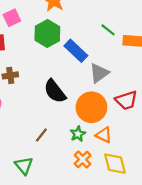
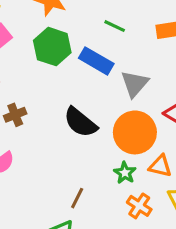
green line: (108, 30) -> (115, 26), moved
brown line: (41, 135) -> (77, 198), moved

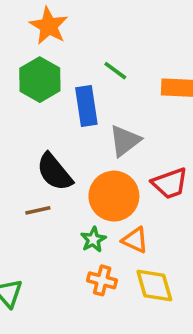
blue rectangle: (96, 61) -> (86, 106), turned 40
brown line: (77, 198) -> (38, 210), moved, turned 40
orange cross: (139, 206) -> (102, 280), turned -30

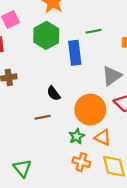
green line: (115, 71) -> (94, 31), turned -49
gray triangle: (125, 141) -> (112, 76), moved
black semicircle: (54, 172) -> (54, 93), size x0.6

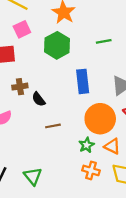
blue rectangle: (75, 53) -> (83, 81), moved
black semicircle: (54, 93) -> (39, 99), moved

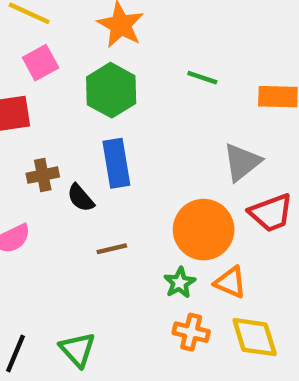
green line: (104, 41) -> (202, 78), turned 32
blue rectangle: (83, 81) -> (116, 163), moved

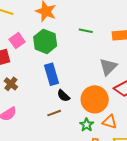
pink square: (41, 63) -> (17, 41), moved
brown cross: (43, 175) -> (11, 84), moved, turned -32
black semicircle: (81, 198) -> (63, 96), moved

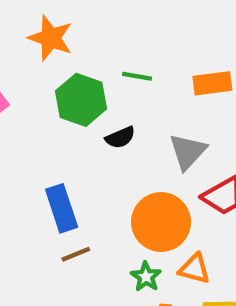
green hexagon: (45, 41) -> (81, 100), moved
blue rectangle: (52, 74) -> (62, 208), moved
black semicircle: (63, 96) -> (120, 137), moved, turned -64

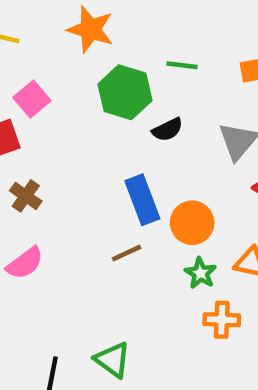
blue rectangle: (62, 208) -> (142, 200), moved
orange circle: (161, 222) -> (192, 223), moved, size x0.7

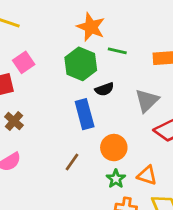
orange star: (90, 29) -> (91, 27), moved
blue rectangle: (142, 200) -> (85, 114), moved
brown line: (127, 253) -> (72, 162), turned -36

